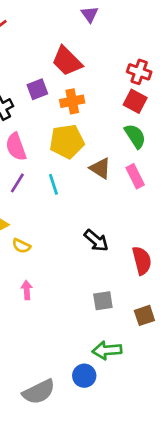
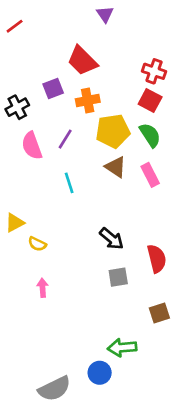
yellow pentagon: (67, 141) -> (113, 131), moved
purple line: (17, 183) -> (65, 139), moved
gray square: (103, 301) -> (118, 277), moved

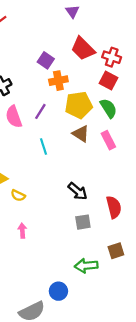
red trapezoid: (82, 61) -> (83, 49), moved
purple square: (53, 89) -> (46, 60), moved, turned -35
green arrow: (122, 348) -> (86, 266), moved
blue circle: (100, 373) -> (58, 291), moved

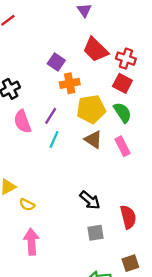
cyan line: (44, 147) -> (54, 139), moved, turned 42
pink arrow: (22, 231) -> (31, 242), size x1.6

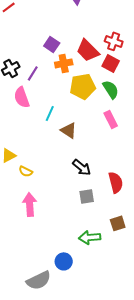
red trapezoid: (96, 50) -> (88, 50), moved
purple line: (51, 116) -> (33, 73), moved
brown triangle: (93, 139) -> (69, 130), moved

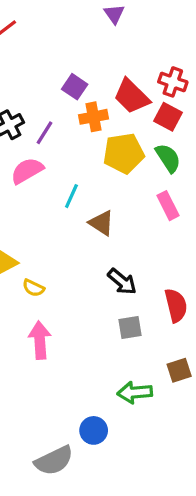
pink semicircle: (22, 97) -> (27, 171), turned 80

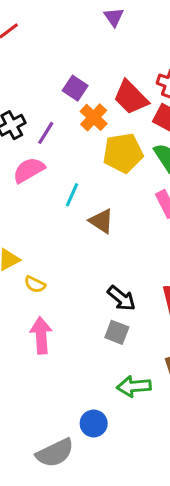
orange cross: (94, 117) -> (94, 117), turned -36
black arrow: (122, 282) -> (121, 298), moved
gray square: (130, 327) -> (117, 332), moved, turned 30

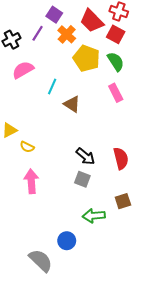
purple line: (46, 133) -> (38, 33), moved
yellow pentagon: (123, 153) -> (87, 58), turned 30
gray semicircle: (55, 453) -> (41, 260), turned -110

